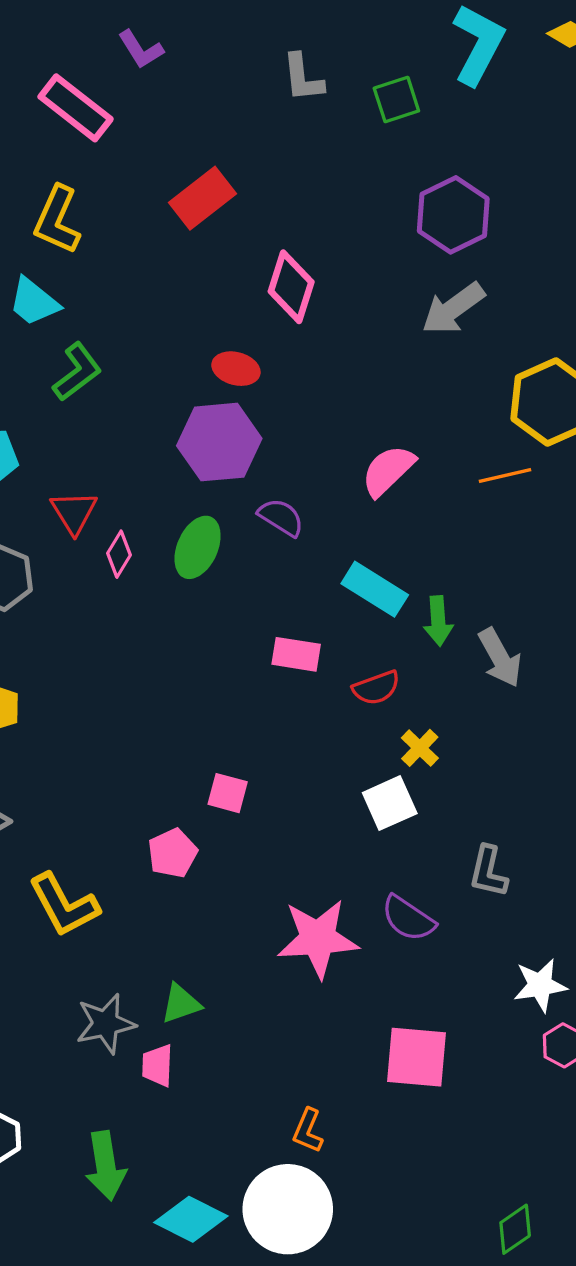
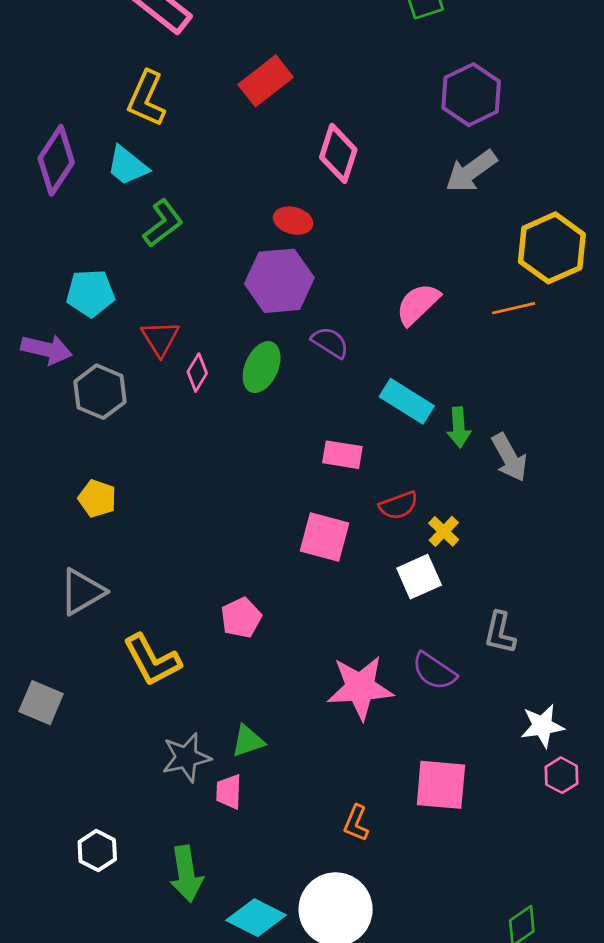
red semicircle: (376, 688) -> (399, 505), moved
pink square: (228, 793) -> (325, 537), moved, size x1.5
orange L-shape: (308, 1131) -> (356, 823), moved

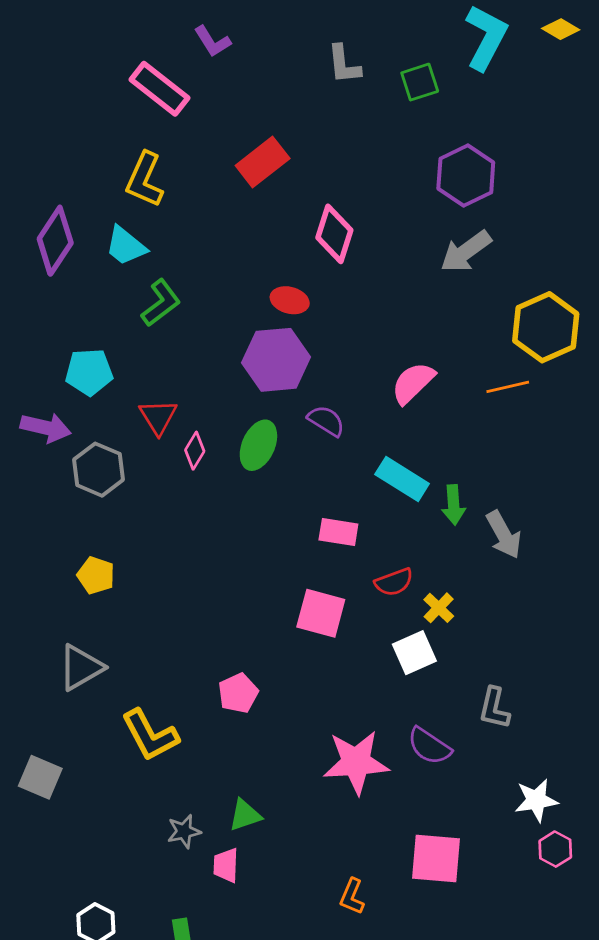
gray star: (186, 757) -> (184, 831), size x0.7

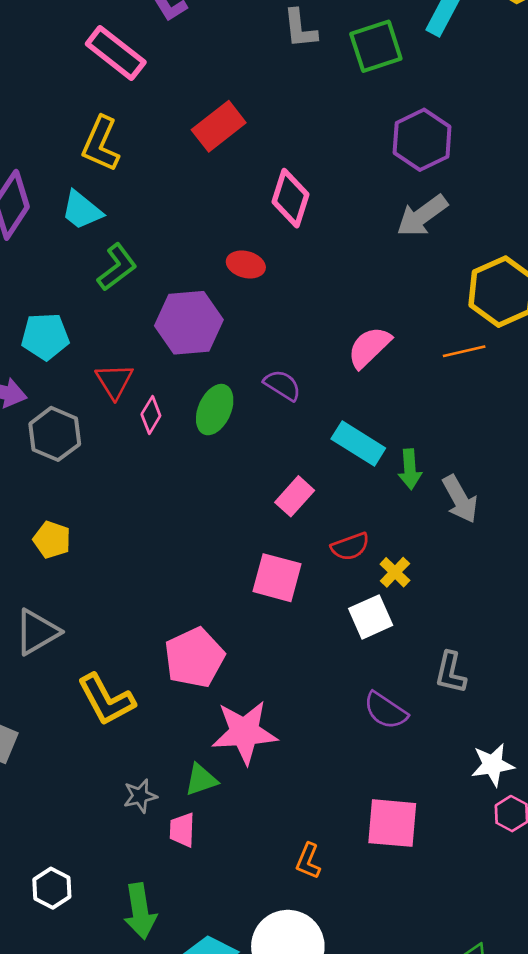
green square: (420, 82) -> (376, 46), size x1.4
purple hexagon: (276, 360) -> (189, 323), moved
pink rectangle: (338, 532) -> (295, 496), turned -57
pink pentagon: (238, 693) -> (194, 658), size x1.5
pink star: (356, 762) -> (244, 732), moved

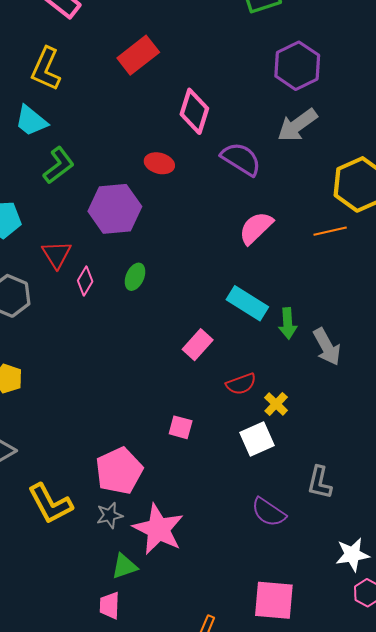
purple semicircle: (282, 385) -> (241, 159), moved, size x1.4
green ellipse: (215, 410) -> (135, 277), size x0.7
pink square: (277, 578) -> (181, 427), moved, size x0.6
pink star: (244, 732) -> (158, 529), turned 30
gray star: (140, 796) -> (110, 515), moved

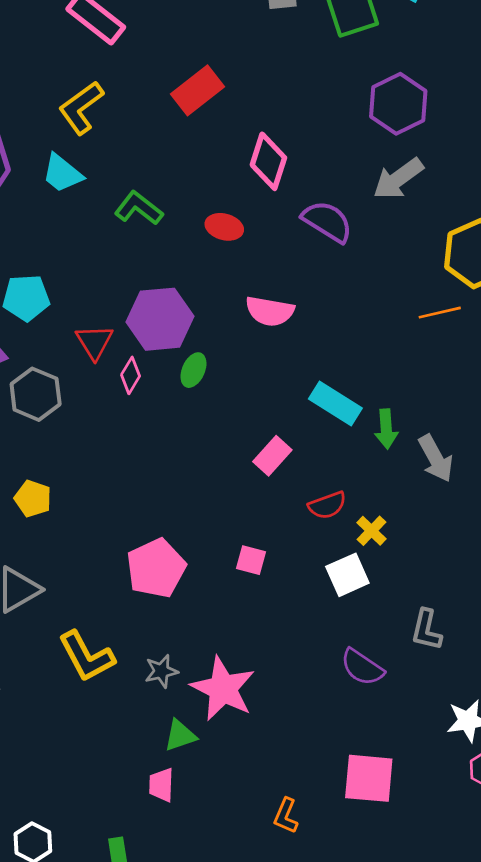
yellow L-shape: (46, 69) -> (81, 108), turned 30
green L-shape: (59, 165) -> (139, 208), moved, turned -105
purple hexagon: (115, 209) -> (160, 319), moved
pink semicircle: (256, 228) -> (270, 311), moved, turned -126
pink pentagon: (119, 471) -> (156, 568), moved

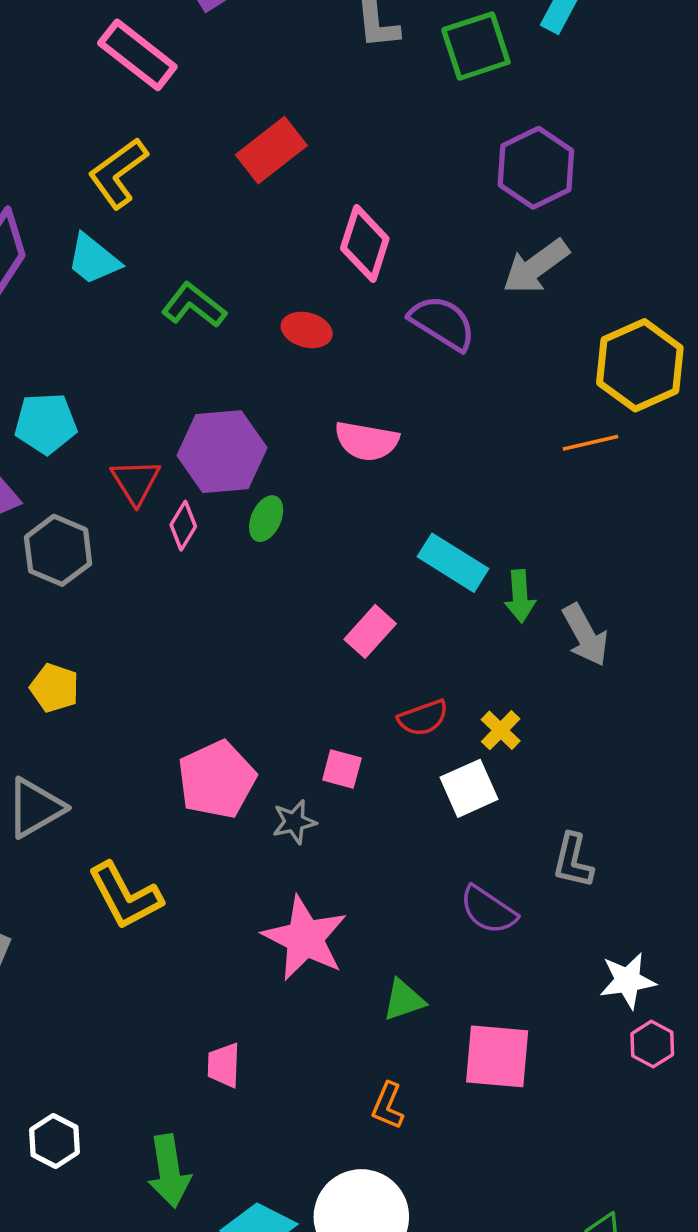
red semicircle: (327, 505) -> (423, 718), moved
gray star: (161, 671) -> (294, 822), moved
green triangle: (180, 735) -> (404, 1000), moved

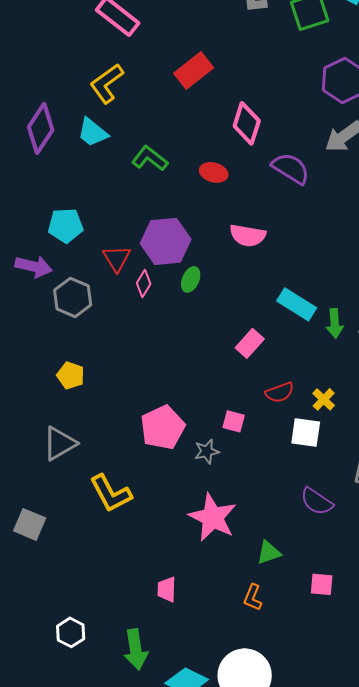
white square: (469, 788) -> (306, 432), turned 32
pink square: (497, 1056) -> (322, 584), size x0.6
orange L-shape: (388, 1106) -> (253, 597), moved

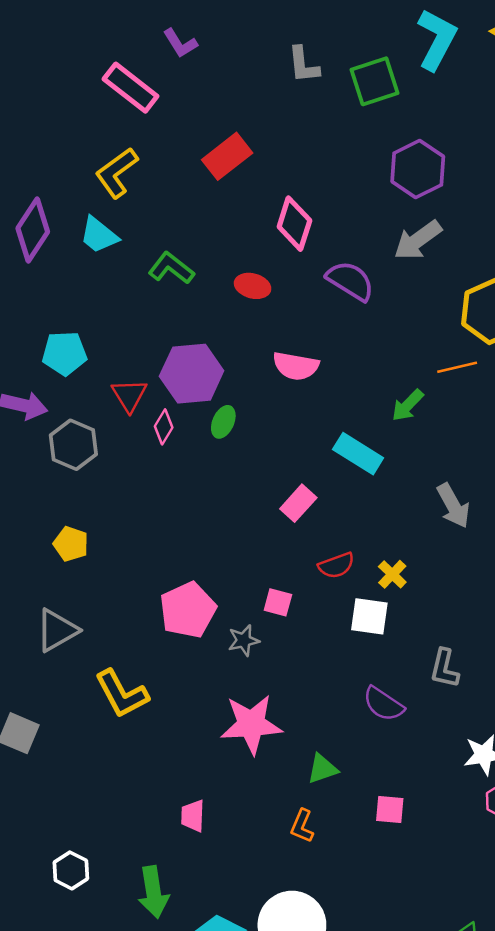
green arrow: (335, 323) -> (408, 405), moved, turned 48
pink star: (213, 517) -> (251, 724), turned -30

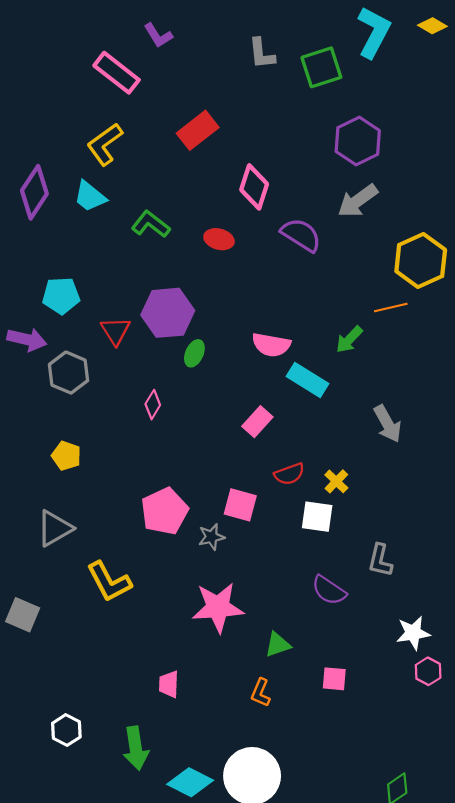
pink semicircle: (296, 366) -> (271, 345), moved
pink diamond: (164, 427) -> (153, 405), moved
pink square: (278, 602) -> (240, 505), size x1.4

